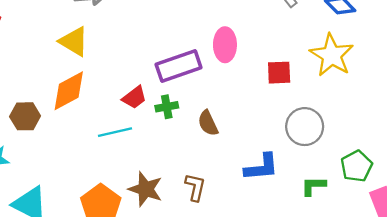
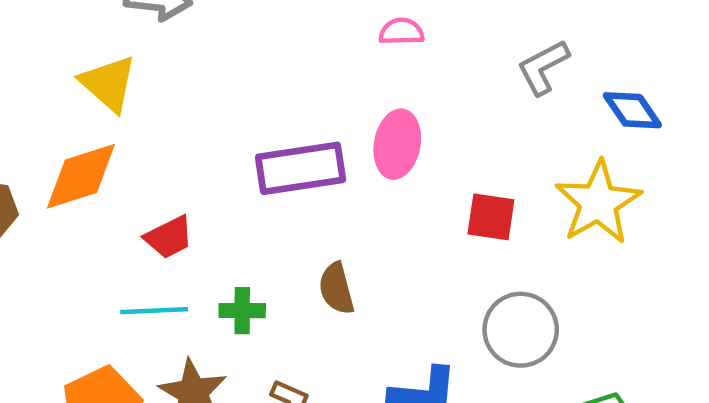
red trapezoid: (134, 97) -> (169, 237), moved
green cross: (167, 107) -> (242, 311), moved
cyan line: (115, 132) -> (154, 311), moved

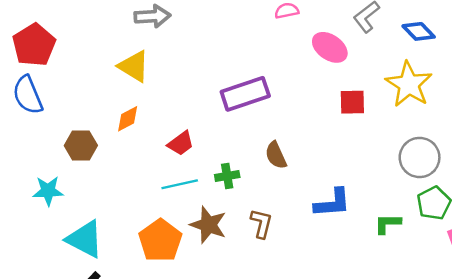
pink ellipse: (397, 144) -> (330, 47), moved, turned -56
orange diamond: (81, 176) -> (128, 119), size x0.6
gray circle: (521, 330) -> (420, 157), moved

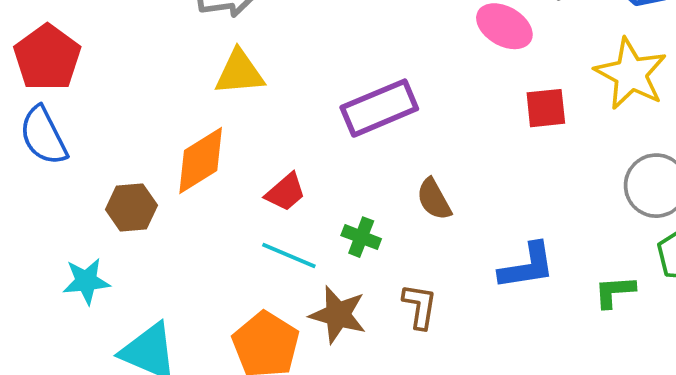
yellow triangle: (134, 66) -> (240, 72), moved, turned -32
orange diamond: (128, 119) -> (201, 161), size x1.6
green cross: (227, 176) -> (361, 237), turned 35
cyan line: (180, 184) -> (289, 255), turned 40

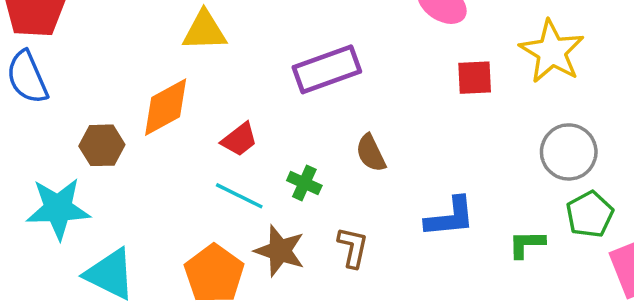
cyan star: (86, 281) -> (58, 209), size x1.5

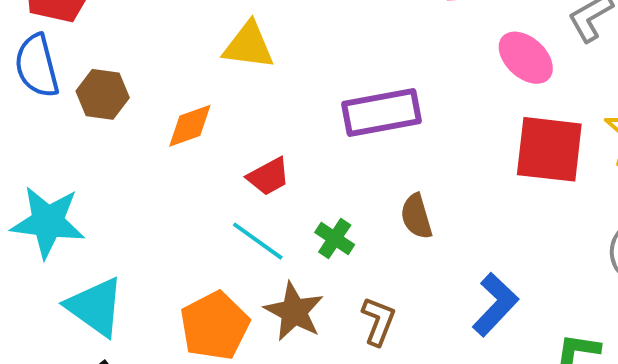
red square: (475, 78) -> (549, 149), size x1.6
orange diamond: (166, 107) -> (190, 126), size x0.7
brown hexagon: (102, 145) -> (103, 94), moved
blue L-shape: (450, 217) -> (495, 305), turned -50

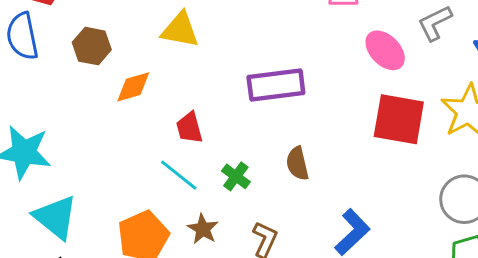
brown hexagon: (103, 94) -> (92, 46), moved
red trapezoid: (268, 176) -> (189, 128), turned 100
brown star: (294, 312) -> (203, 229), size x0.7

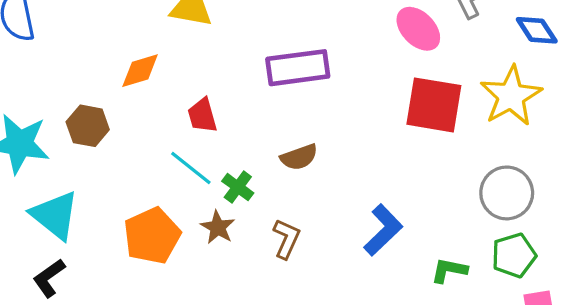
brown hexagon: (92, 46) -> (88, 126), moved
brown semicircle: (297, 163) -> (299, 157), moved, turned -96
green cross: (236, 176) -> (238, 187), moved

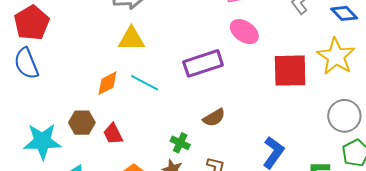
pink ellipse: (418, 29) -> (244, 32), moved
red trapezoid: (202, 116) -> (113, 134), moved
cyan line: (191, 168) -> (145, 83), moved

